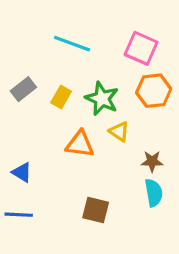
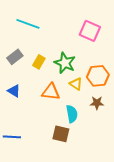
cyan line: (72, 44) -> (28, 24), moved
orange hexagon: (154, 91) -> (98, 76), moved
blue triangle: (22, 172) -> (14, 91), moved
cyan semicircle: (154, 193) -> (72, 114), moved

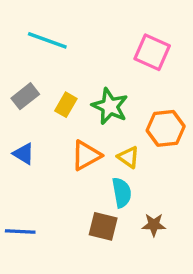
yellow triangle: (76, 84) -> (128, 157), moved
orange triangle: (51, 92) -> (86, 155), turned -36
brown star: (97, 103) -> (154, 225), moved

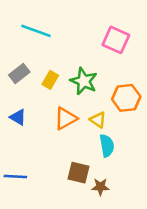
cyan semicircle: (122, 193) -> (107, 146), moved
brown star: (154, 225) -> (100, 187), moved

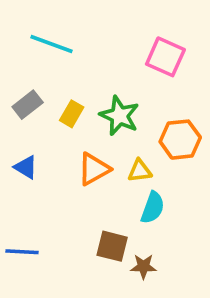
yellow triangle: (98, 120) -> (140, 171), turned -42
cyan semicircle: (107, 146) -> (153, 208), turned 30

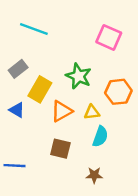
yellow rectangle: (72, 114) -> (40, 89), moved, size x1.5
brown square: (112, 246) -> (60, 149), moved

